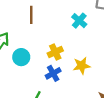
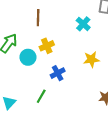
yellow cross: (55, 52) -> (47, 46), moved
yellow star: (82, 66) -> (91, 59), moved

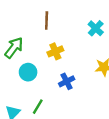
cyan circle: (28, 57) -> (28, 72), moved
green line: (41, 96) -> (38, 107), moved

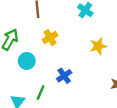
blue cross: (67, 81) -> (64, 76), moved

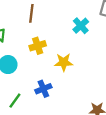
yellow star: (98, 46) -> (64, 62), moved

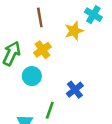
yellow cross: (38, 46) -> (42, 50), moved
yellow star: (64, 62) -> (74, 31), moved

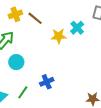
brown line: (40, 17) -> (35, 18), turned -56
yellow cross: (42, 50) -> (15, 14), moved

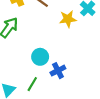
cyan circle: (16, 62) -> (40, 57), moved

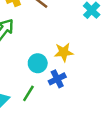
yellow star: (68, 19) -> (64, 52), moved

